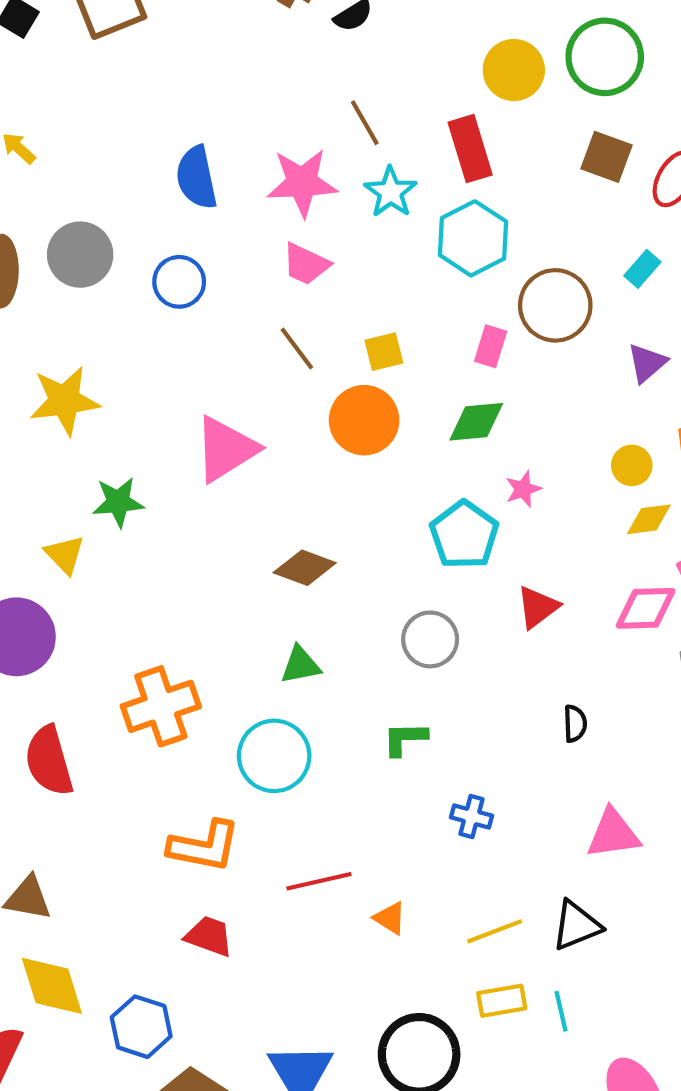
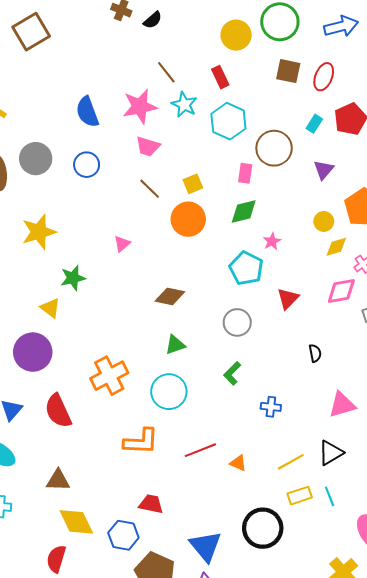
red rectangle: (470, 149) -> (220, 77), size x0.7
pink triangle: (226, 449) -> (122, 244), size x0.5
green L-shape: (405, 739) -> (232, 373), turned -35
red trapezoid: (209, 936) -> (151, 504), moved

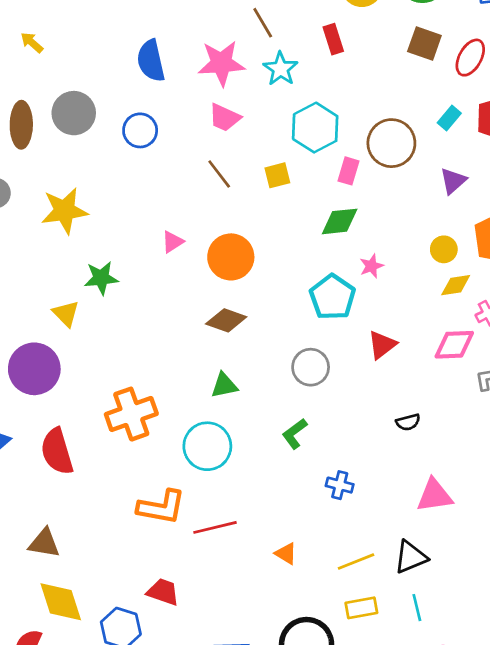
cyan hexagon: (228, 121) -> (315, 128), moved
orange circle: (188, 219) -> (231, 257), moved
black semicircle: (315, 353) -> (408, 422), turned 78
red line: (200, 450) -> (215, 527), moved
cyan line: (330, 496) -> (417, 608), moved

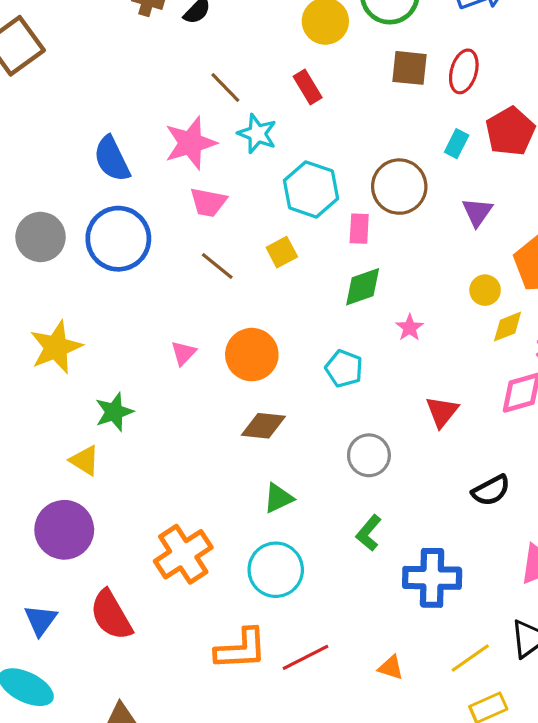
blue circle: (140, 130) -> (118, 239), size x1.6
cyan pentagon: (332, 297) -> (344, 369), moved, size x0.7
black semicircle: (408, 422) -> (491, 490), size x1.4
blue cross: (340, 485) -> (432, 578), size x1.8

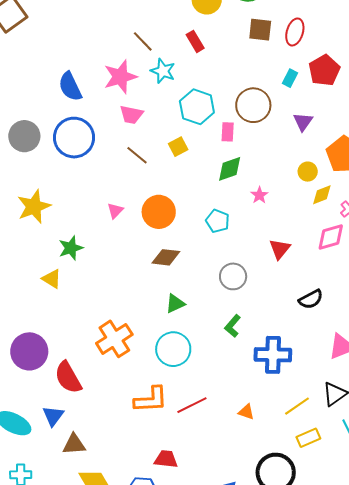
purple circle: (64, 530) -> (29, 351), moved
blue triangle: (41, 620) -> (53, 416), moved

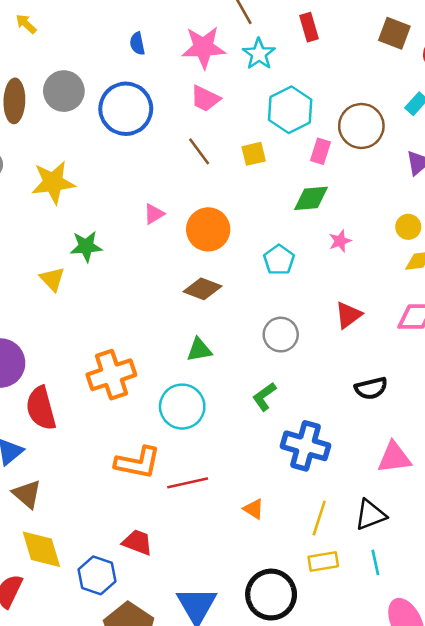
blue semicircle: (70, 87) -> (137, 44), size x0.6
yellow line: (297, 406) -> (319, 518), turned -52
brown triangle: (74, 444) -> (27, 494), turned 30

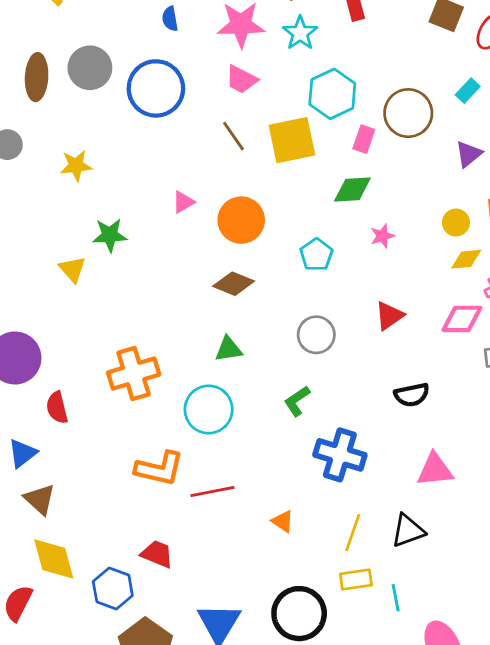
yellow square: (254, 154) -> (292, 140), size x1.8
yellow star: (53, 182) -> (76, 166), size x0.7
red semicircle: (41, 408) -> (57, 408), size x0.7
cyan line: (375, 562) -> (396, 598), moved

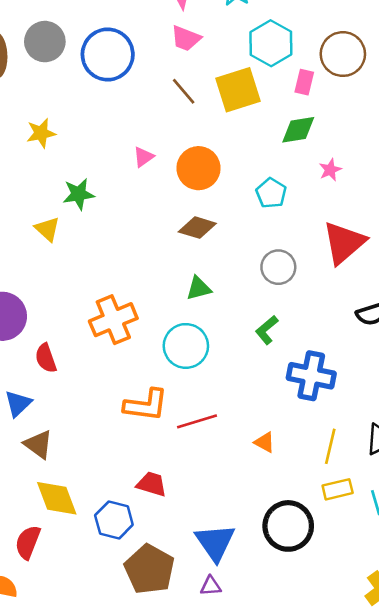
red triangle: (389, 316) -> (344, 243), size x1.6

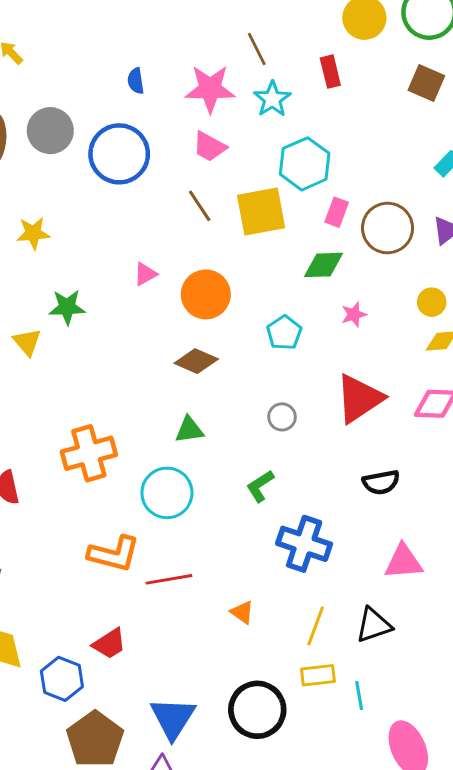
brown circle: (343, 54) -> (388, 228), moved
gray circle: (278, 267) -> (282, 417), size x0.7
red trapezoid: (152, 484) -> (109, 644), turned 124

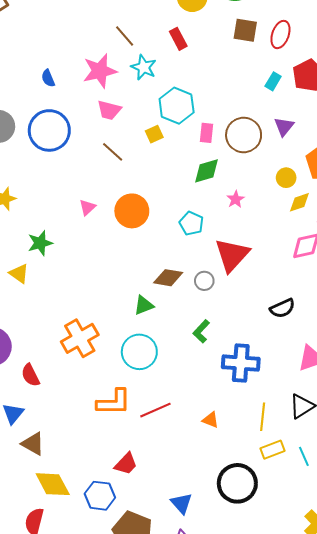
yellow square: (261, 212) -> (154, 134), moved, size x0.5
brown diamond: (196, 361) -> (168, 278), moved
red triangle: (359, 399) -> (232, 255), moved
blue triangle: (173, 718) -> (182, 503), size x0.7

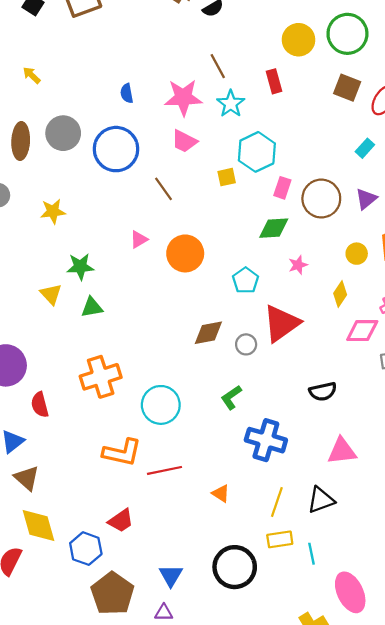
brown line: (113, 152) -> (163, 189), moved
yellow diamond: (299, 202) -> (340, 294), moved, turned -50
brown diamond: (168, 278) -> (208, 333), turned -32
green triangle: (144, 305) -> (92, 307), moved

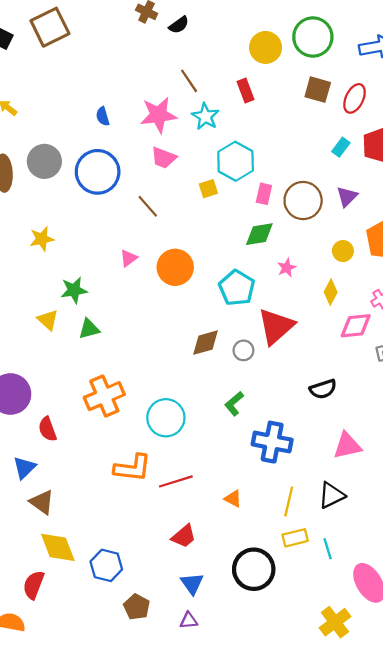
cyan pentagon: (246, 280) -> (237, 288), size x1.4
red trapezoid: (121, 521) -> (184, 536), moved
brown pentagon: (112, 594) -> (137, 607), size x0.6

